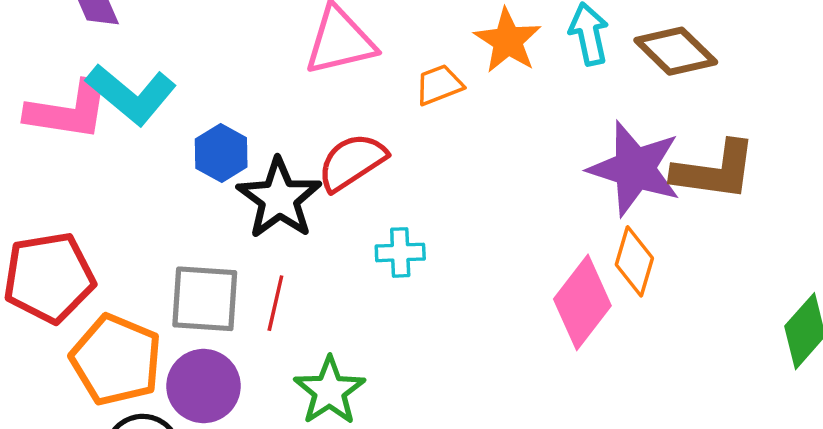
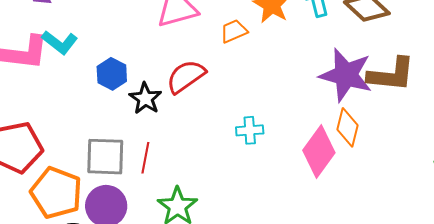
cyan L-shape: (131, 94) -> (60, 42), size x0.7
black star: (279, 198) -> (145, 98), size x0.7
cyan cross: (400, 252) -> (250, 130), moved

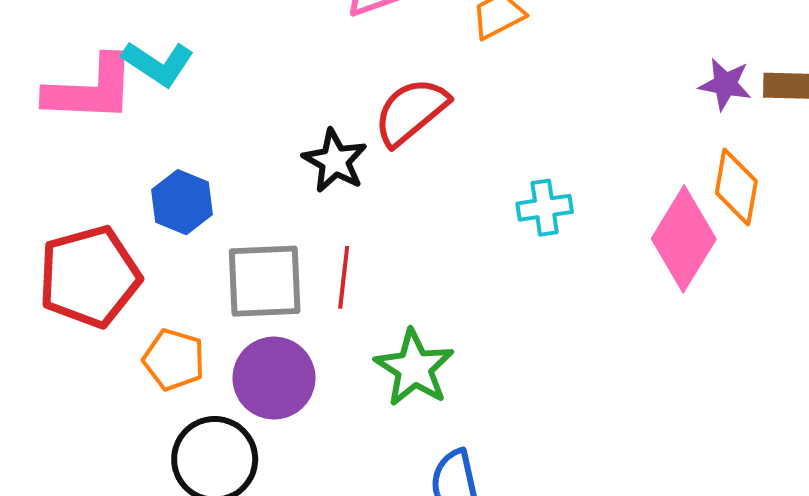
blue hexagon: (112, 74) -> (182, 202), moved
purple star: (346, 75) -> (725, 84), size x0.5
orange pentagon: (56, 193) -> (174, 360), size x0.6

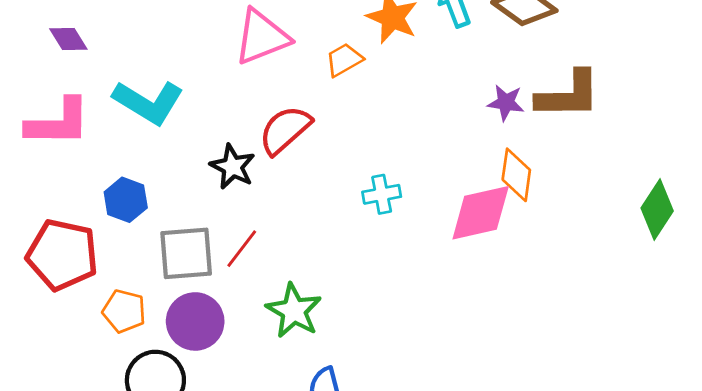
cyan L-shape: (158, 63) -> (148, 102), moved, size x1.4
pink diamond: (684, 239) -> (481, 213), turned 48
red pentagon: (89, 277) -> (62, 255), turned 30
red line: (344, 277) -> (242, 249), turned 33

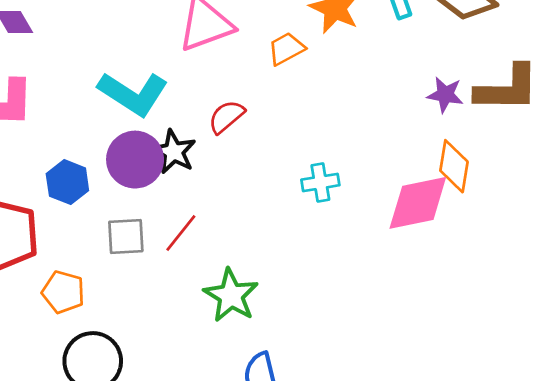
cyan L-shape: (148, 102) -> (133, 94), moved
red semicircle: (285, 130) -> (226, 117), size x0.7
gray square: (186, 253) -> (126, 236), size x0.7
purple circle: (195, 321) -> (135, 160), moved

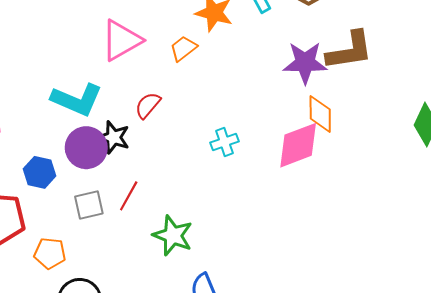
purple star: (445, 95) -> (305, 63), size x1.6

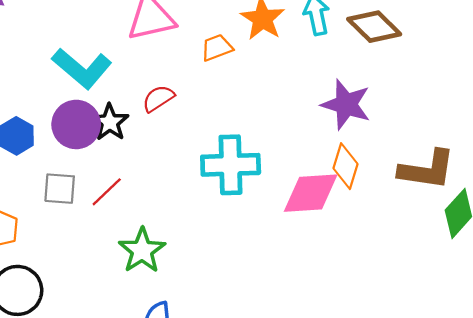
brown L-shape: (350, 51) -> (427, 170), moved
cyan cross: (224, 142) -> (231, 165), size x1.8

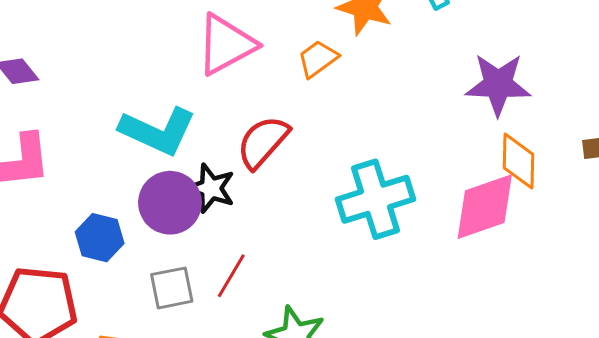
red semicircle: (158, 98) -> (263, 142), size x1.4

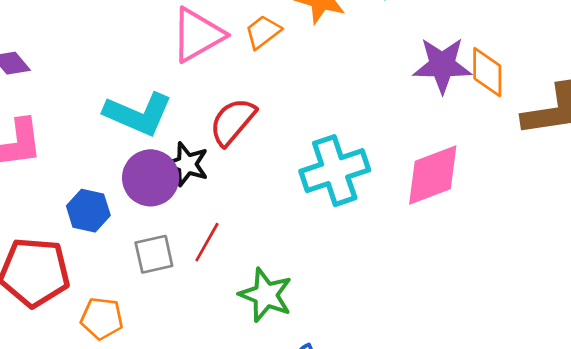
orange trapezoid: (318, 59) -> (263, 32), moved
orange diamond: (519, 161) -> (487, 72), moved

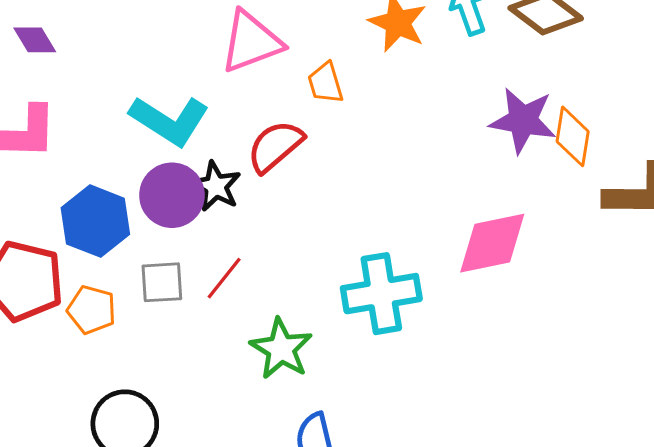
orange trapezoid: (263, 32) -> (326, 83), moved, turned -78
cyan cross: (335, 171) -> (381, 294), moved
blue hexagon: (88, 211) -> (95, 221), size x1.4
orange pentagon: (102, 318) -> (92, 310), moved

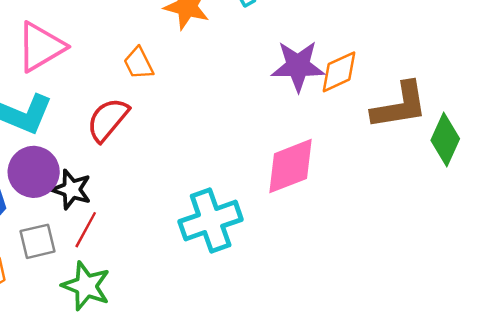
pink triangle: (251, 42) -> (41, 47), moved
orange diamond: (573, 136) -> (339, 72), turned 66
black star: (216, 186) -> (72, 189), moved
green star: (281, 349) -> (86, 286), moved

